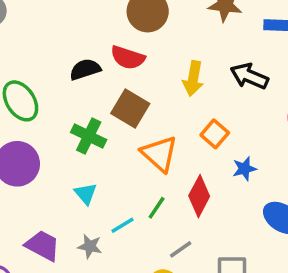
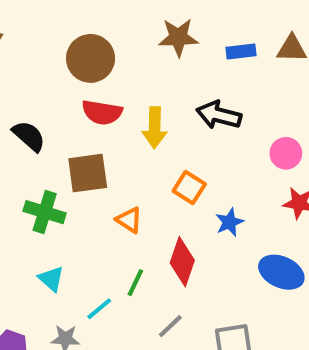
red semicircle: (128, 58) -> (102, 112), moved
black semicircle: (85, 69) -> (29, 136), turned 68
brown square: (130, 108) -> (88, 173), turned -30
orange triangle: (159, 154) -> (129, 220), size x0.6

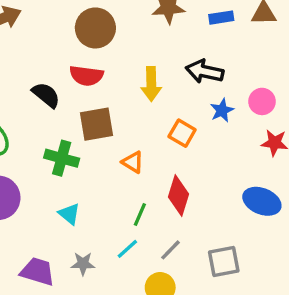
red semicircle: (102, 112) -> (86, 76), moved
blue star: (229, 222) -> (222, 110), moved
cyan line: (99, 309) -> (127, 249), moved

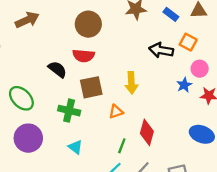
blue rectangle: (221, 18) -> (171, 14), turned 48
yellow arrow: (151, 84) -> (131, 83), moved
blue star: (222, 110) -> (184, 85), moved
orange square: (182, 133) -> (188, 42), moved
orange triangle: (133, 162) -> (116, 112), turned -48

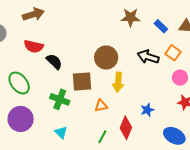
brown circle: (88, 24) -> (106, 57), moved
red semicircle: (84, 56) -> (34, 46), moved
blue star: (184, 85) -> (147, 110), moved

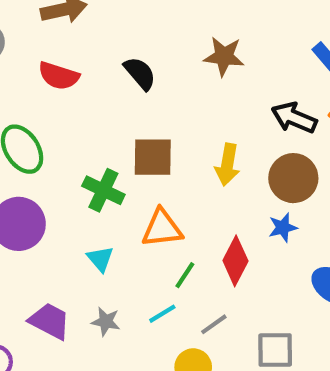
brown star: (131, 17) -> (224, 56), moved
brown circle: (106, 57) -> (293, 178), moved
black semicircle: (54, 62) -> (140, 73), moved
orange triangle: (101, 106) -> (162, 228), moved, size x1.5

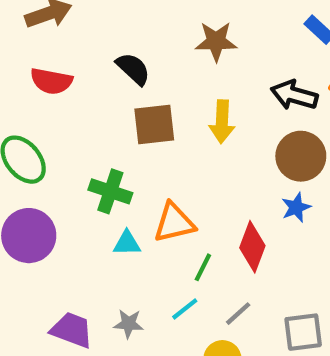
brown square: (153, 157) -> (154, 124), moved
yellow arrow: (227, 165) -> (222, 122), moved
cyan triangle: (100, 259) -> (127, 243), moved, turned -44

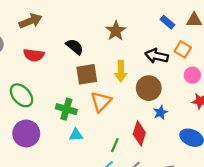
brown star: (216, 41) -> (116, 31), turned -30
brown circle: (301, 156) -> (149, 88), moved
orange triangle: (174, 223) -> (101, 102), moved, turned -30

